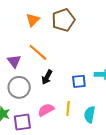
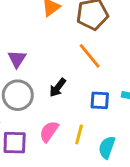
orange line: (38, 52) -> (90, 56), moved
pink semicircle: (46, 110) -> (49, 132), turned -35

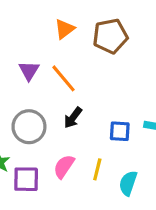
orange line: (90, 56) -> (63, 78), moved
purple triangle: (17, 59) -> (29, 71), moved

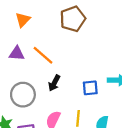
orange triangle: (65, 29) -> (23, 20), moved
purple triangle: (29, 71) -> (17, 53), turned -49

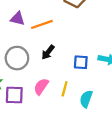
orange line: (43, 55) -> (42, 24), turned -70

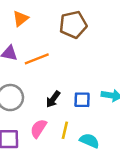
black arrow: (48, 52) -> (53, 99), moved
cyan semicircle: (86, 99) -> (89, 141), turned 96

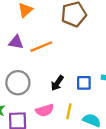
pink semicircle: (38, 128) -> (45, 110), turned -138

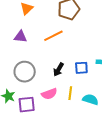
orange line: (41, 47) -> (53, 36), moved

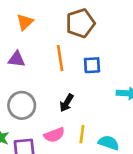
orange line: (53, 36) -> (60, 58), turned -72
blue square: (81, 68) -> (92, 65), moved

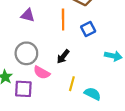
blue square: (92, 65) -> (88, 29), turned -32
pink semicircle: (54, 135) -> (42, 73), moved, turned 42

